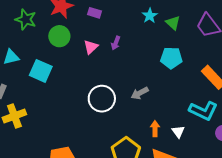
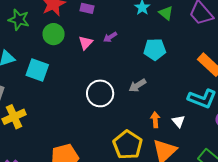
purple arrow: (116, 43) -> (110, 37), turned 40
cyan pentagon: (171, 58) -> (155, 49), moved

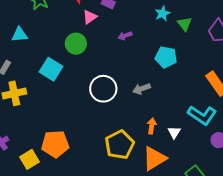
green circle: (54, 34) -> (76, 44), moved
pink triangle: (86, 43) -> (90, 17), moved
cyan square: (37, 70) -> (51, 69), moved

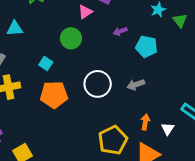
cyan pentagon: (166, 57) -> (146, 47), moved
cyan square: (51, 69) -> (46, 63), size x0.6
orange pentagon: (55, 144) -> (54, 95), moved

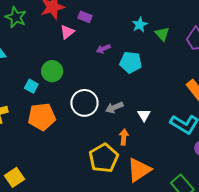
green circle: (71, 38) -> (52, 71), moved
gray arrow: (136, 85) -> (114, 107), moved
orange arrow: (145, 122) -> (124, 137), moved
white triangle: (168, 129) -> (144, 115), moved

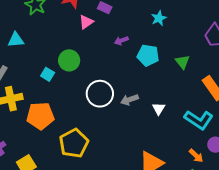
green triangle: (162, 34) -> (183, 62), moved
orange pentagon: (42, 117) -> (40, 116), moved
orange arrow: (124, 137) -> (196, 156), moved, turned 126
yellow pentagon: (104, 158) -> (74, 143), moved

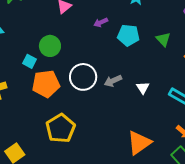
orange pentagon: (40, 116) -> (46, 84), moved

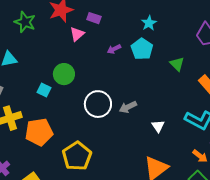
cyan pentagon: (128, 35) -> (142, 49), moved, turned 30
orange pentagon: (46, 84) -> (39, 132), moved
white triangle: (143, 88) -> (158, 126), moved

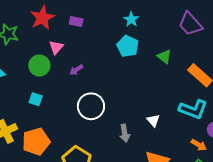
pink triangle: (77, 34) -> (56, 47), moved
purple arrow: (114, 49) -> (76, 70), moved
green circle: (64, 74) -> (39, 66), moved
gray arrow: (128, 107) -> (125, 133), moved, turned -66

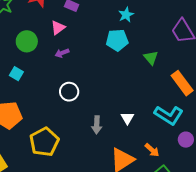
cyan pentagon: (128, 46) -> (117, 40), turned 30
pink triangle: (56, 47) -> (58, 28), moved
white circle: (91, 106) -> (69, 92), size x0.7
orange arrow: (199, 145) -> (152, 150), moved

